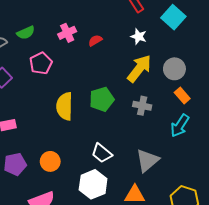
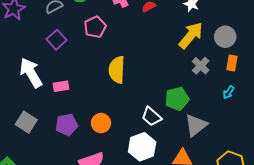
orange rectangle: (182, 96) -> (232, 63), turned 49
green pentagon: (102, 99) -> (177, 99), moved
gray cross: (142, 106) -> (201, 66), moved, turned 30
cyan arrow: (180, 126) -> (229, 92), size x0.6

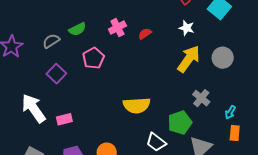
orange rectangle: (232, 63) -> (235, 133), moved
gray cross: (201, 66) -> (201, 98), moved
yellow semicircle: (117, 70) -> (137, 105), moved, turned -92

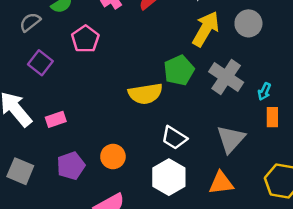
gray cross: (201, 98) -> (226, 77), size x1.5
green pentagon: (180, 123) -> (179, 70), moved

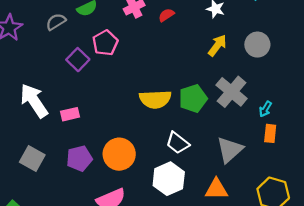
yellow arrow: (206, 29) -> (217, 45), size x0.7
purple square: (40, 63) -> (78, 60), moved
green pentagon: (179, 70) -> (193, 98), moved
orange circle: (113, 157) -> (119, 154), size x1.4

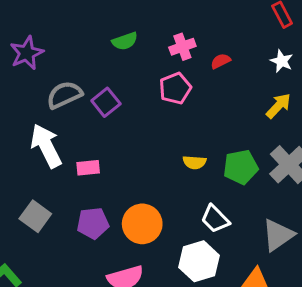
gray semicircle: (56, 22) -> (64, 95), moved, size x1.4
pink pentagon: (105, 43) -> (175, 88), moved
yellow semicircle: (155, 99) -> (195, 162), size x0.6

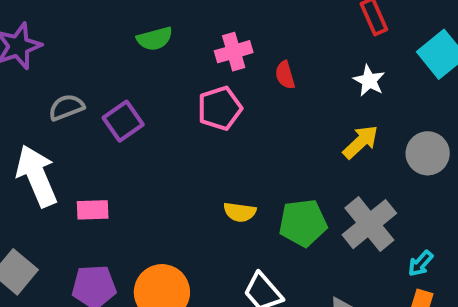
red semicircle: (221, 61) -> (285, 75), turned -84
gray semicircle: (64, 95) -> (66, 107), size x0.7

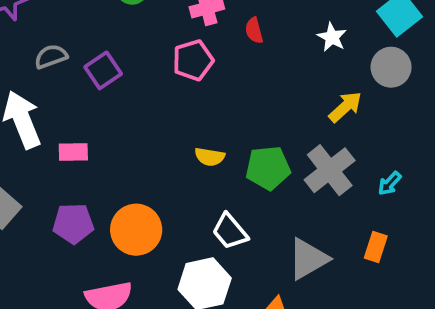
yellow arrow: (361, 142) -> (345, 107), moved
gray circle: (428, 153) -> (391, 67), moved
cyan arrow: (420, 263) -> (390, 183), moved

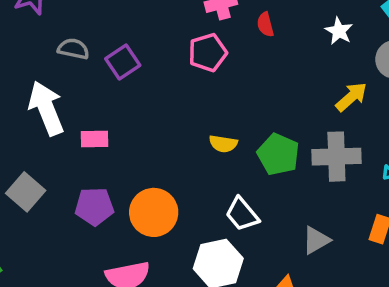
gray semicircle: (51, 57) -> (73, 49), turned 32
green pentagon: (268, 168) -> (278, 154), turned 30
gray cross: (330, 170) -> (336, 157), turned 36
gray triangle: (308, 259) -> (316, 240), size x0.7

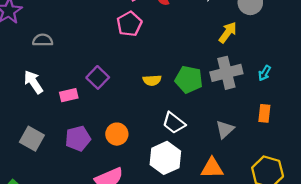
purple square: (123, 62) -> (98, 77), moved
white arrow: (46, 108) -> (33, 82), size x0.7
orange circle: (154, 212) -> (117, 134), size x0.7

